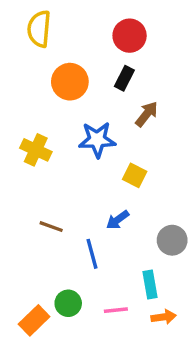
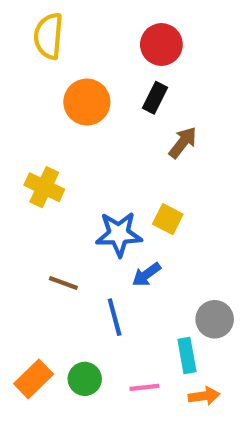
blue star: (97, 140) -> (119, 234), moved
gray circle: (172, 240) -> (215, 319), moved
orange rectangle: (34, 320) -> (34, 379), moved

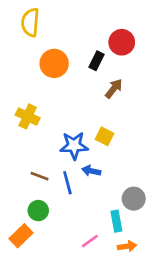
red circle: (161, 45) -> (122, 42), moved
blue arrow: (146, 275) -> (91, 171), turned 48
blue line: (115, 317) -> (67, 183), moved
green circle: (85, 379) -> (38, 211), moved
pink line: (144, 387) -> (90, 241), turned -30

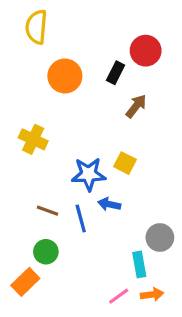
pink line: (90, 241) -> (119, 296), moved

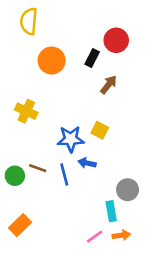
green circle: (46, 252) -> (15, 176), moved

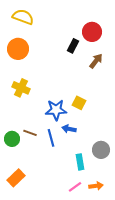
yellow semicircle: (29, 21) -> (23, 17), turned 105
orange circle: (52, 61) -> (18, 49), moved
brown arrow: (109, 85) -> (96, 61), moved
cyan rectangle: (111, 211) -> (80, 162), moved

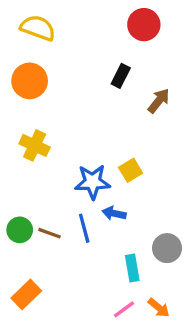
red circle: (92, 32) -> (144, 25), moved
yellow square: (79, 103) -> (131, 170), turned 32
brown line: (30, 133) -> (49, 233), moved
orange arrow: (96, 186) -> (159, 308), turned 48

